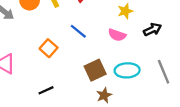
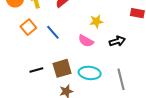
orange square: (49, 48) -> (28, 27), moved
black line: (46, 90) -> (36, 70), moved

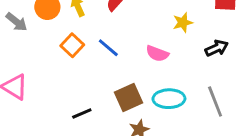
yellow star: (96, 21) -> (183, 22), moved
black arrow: (117, 41) -> (217, 48), moved
black line: (36, 70) -> (82, 113), moved

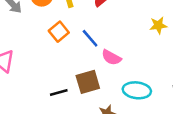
pink semicircle: (157, 54) -> (111, 57), moved
brown square: (129, 97) -> (88, 82), moved

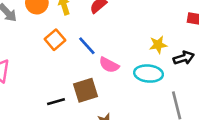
yellow star: (158, 25) -> (158, 45), moved
cyan ellipse: (137, 90) -> (148, 74), moved

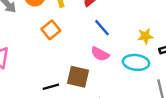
blue line: (87, 46) -> (102, 28), moved
brown square: (85, 90) -> (78, 77), turned 30

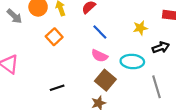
yellow star: (145, 36) -> (140, 28), moved
brown square: (78, 77) -> (105, 80), moved, turned 30

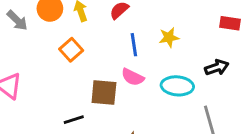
yellow star: (140, 28) -> (169, 37), moved
blue line: (100, 32) -> (134, 45), turned 35
brown square: (105, 80) -> (104, 93), moved, turned -36

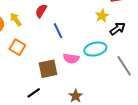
yellow star: (169, 37) -> (102, 16), moved
pink semicircle: (133, 77) -> (71, 58), moved

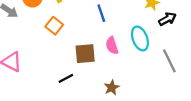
cyan ellipse: (95, 49) -> (140, 38), turned 75
pink semicircle: (71, 58) -> (112, 46), turned 56

